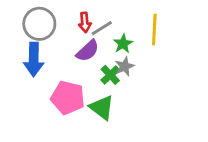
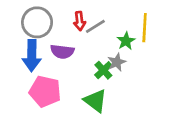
green star: (123, 44) -> (126, 41), moved
purple semicircle: (88, 51) -> (62, 52), moved, turned 50
pink pentagon: (68, 98) -> (45, 91), moved

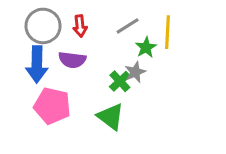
red arrow: (80, 21) -> (80, 26), moved
gray line: (95, 26) -> (128, 26), moved

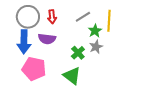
gray star: (135, 72) -> (96, 47), moved

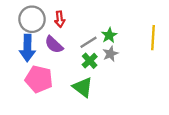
gray line: (83, 17) -> (88, 42), moved
yellow line: (109, 21) -> (153, 38), moved
purple semicircle: (47, 39) -> (54, 45), turned 36

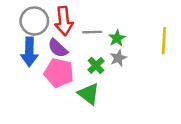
red arrow: (60, 19) -> (64, 21), size x1.6
gray line: (88, 42) -> (92, 32), moved, turned 30
pink pentagon: (39, 79) -> (59, 73), moved

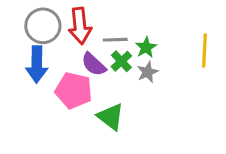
purple semicircle: (58, 48) -> (94, 64), moved
green cross: (96, 65) -> (121, 61), moved

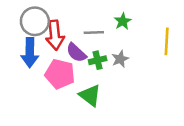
red arrow: (80, 26) -> (55, 35), moved
green star: (146, 47) -> (123, 21), moved
green cross: (121, 61) -> (98, 60), moved, turned 30

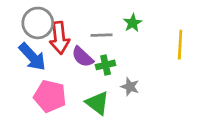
blue arrow: (30, 53) -> (32, 57), turned -44
gray star: (120, 59) -> (130, 87), moved, turned -30
pink pentagon: (60, 74) -> (50, 96), moved

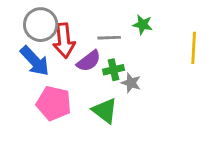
green star: (133, 23) -> (143, 25), turned -30
purple semicircle: (82, 57) -> (89, 61), turned -80
gray star: (130, 87) -> (131, 83), moved

